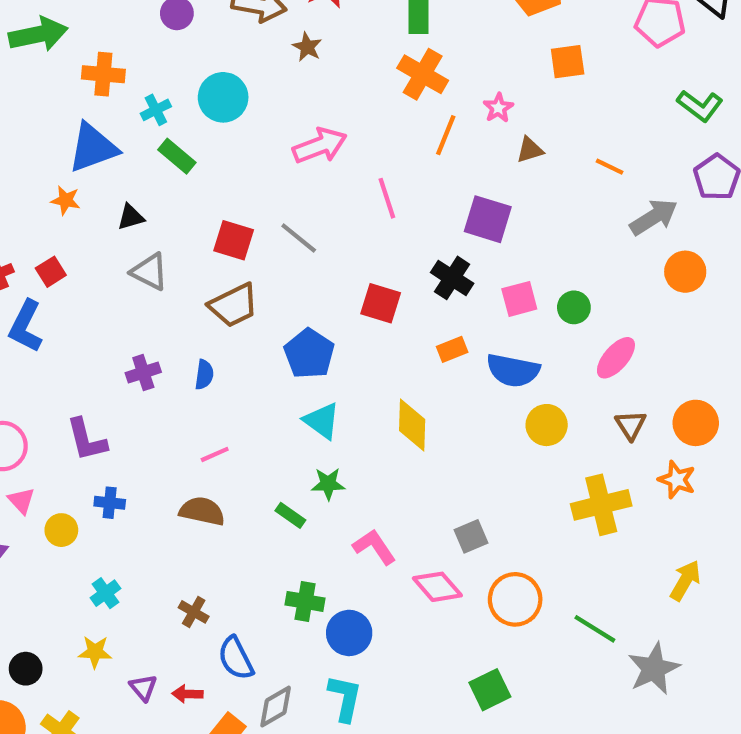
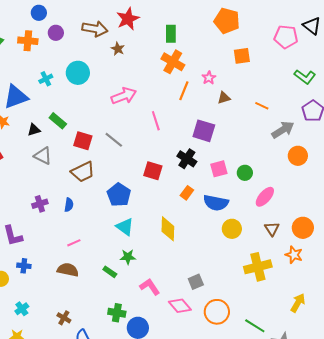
orange cross: (103, 74) -> (28, 41), moved
green rectangle: (177, 156) -> (58, 121), moved
orange rectangle: (452, 349) -> (187, 193), turned -32

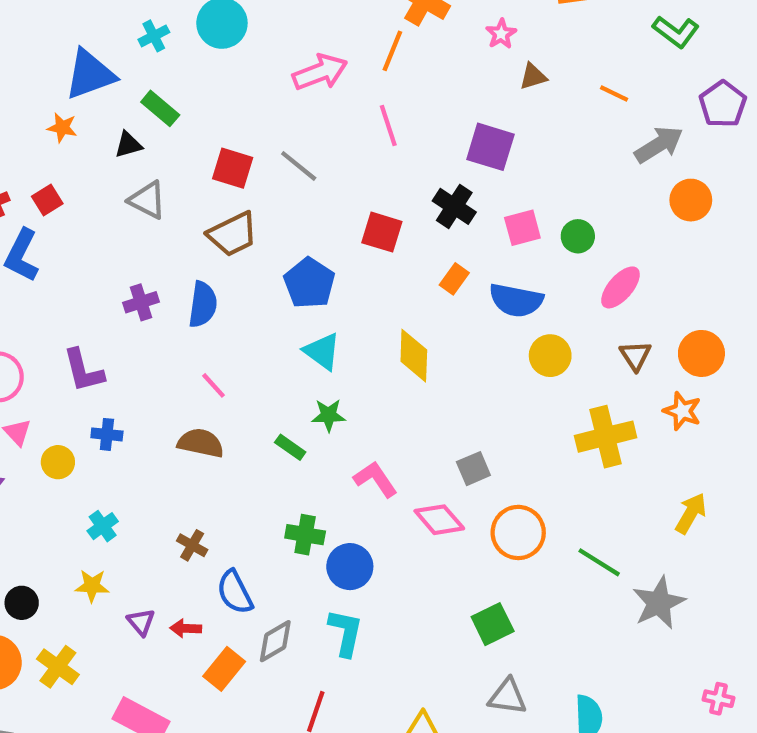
green L-shape: (305, 77) -> (676, 32), moved
orange line: (184, 91) -> (392, 51), moved
green rectangle: (58, 121) -> (160, 108), moved
blue semicircle: (69, 205) -> (203, 304), size x1.5
pink line: (74, 243) -> (213, 385), turned 72

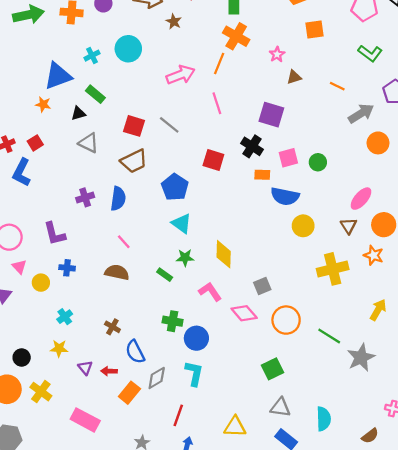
orange rectangle: (454, 279) -> (262, 175), moved, turned 56
pink ellipse: (620, 287) -> (361, 199), moved
yellow diamond: (414, 356) -> (224, 254), moved

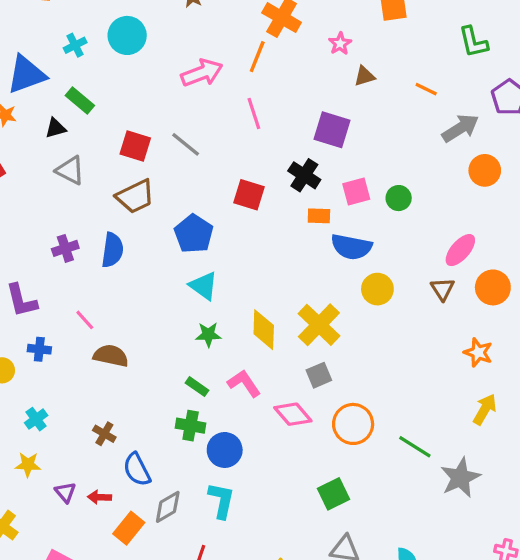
green L-shape: (370, 53) -> (473, 42), turned 40
pink line: (124, 242) -> (85, 320), moved
orange star: (373, 255) -> (478, 352), moved
yellow cross: (333, 269) -> (319, 325), moved, turned -32
green rectangle: (165, 275) -> (197, 387), moved

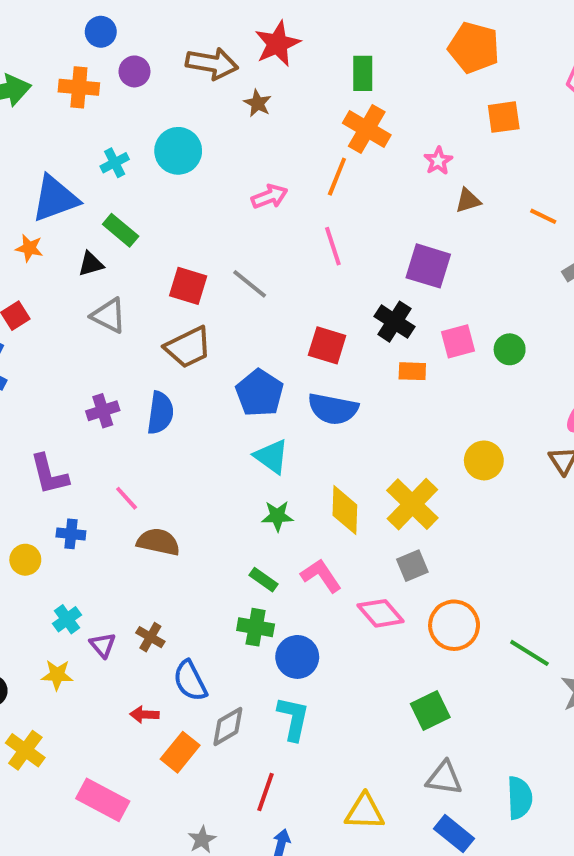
pink arrow: (202, 73) -> (269, 196), size x0.7
blue semicircle: (351, 247) -> (333, 409), moved
purple triangle: (65, 492) -> (103, 645), moved

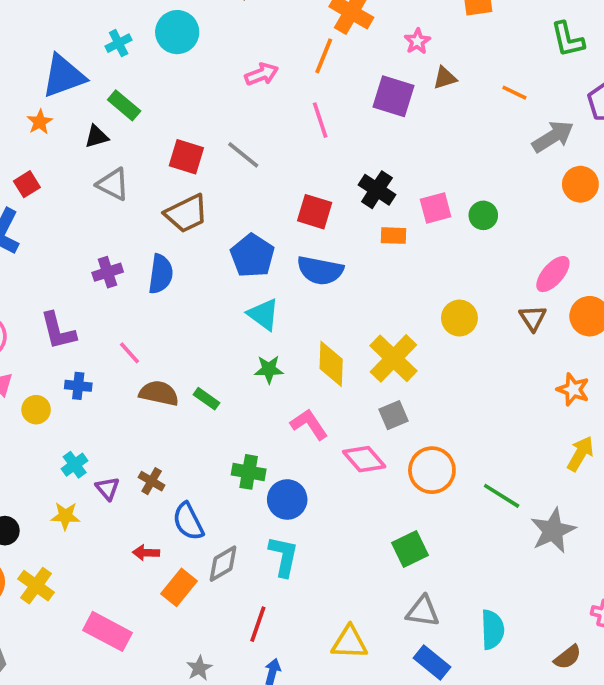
orange star: (29, 248) -> (40, 122), turned 30
purple square: (428, 266) -> (393, 96), moved
green rectangle: (263, 580) -> (207, 399), moved

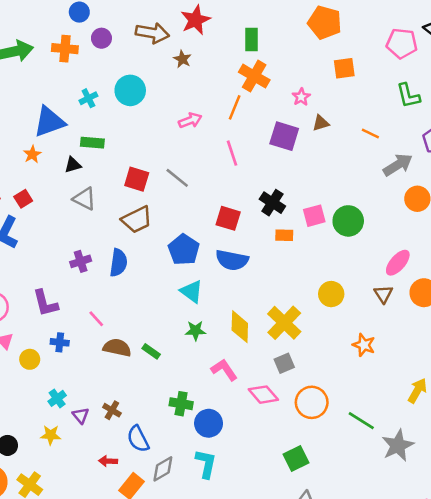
green rectangle: (124, 105) -> (92, 143), turned -35
green circle: (483, 215) -> (348, 221), size x1.5
orange star: (573, 389) -> (364, 345), moved

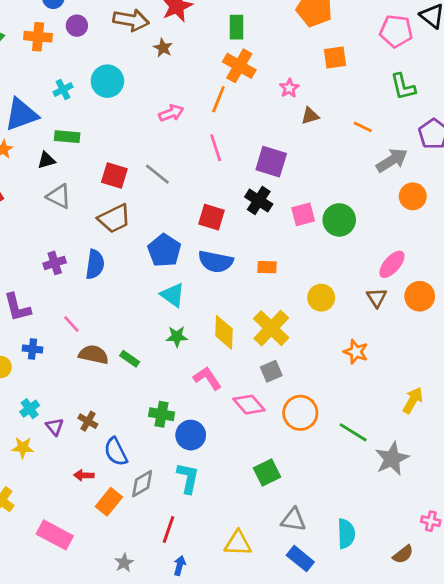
purple square: (284, 136) -> (271, 162), moved
orange rectangle: (284, 235) -> (267, 267), moved
green square: (296, 458) -> (267, 473), moved

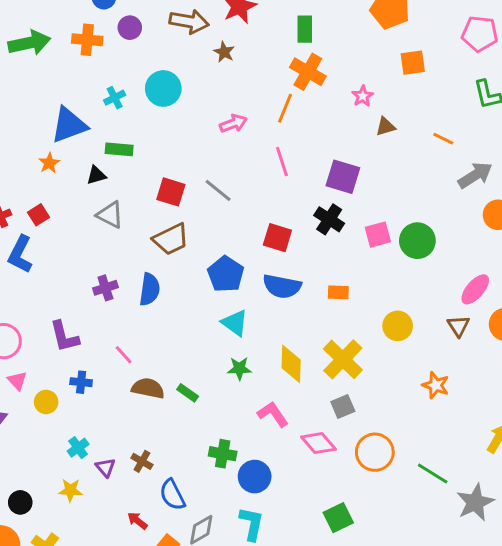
red arrow: (84, 475) -> (137, 521), turned 36

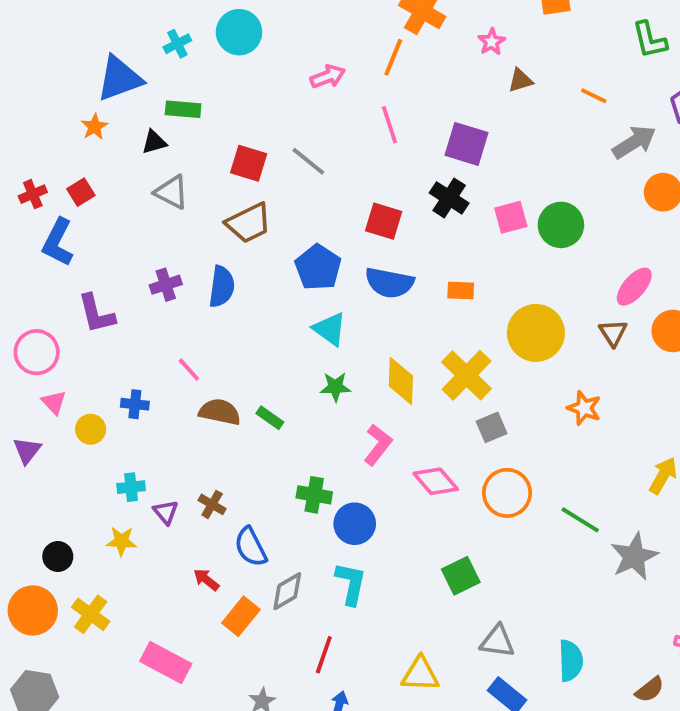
yellow circle: (398, 326) -> (536, 333), size x1.5
purple L-shape: (64, 337) -> (96, 314), moved
gray square: (343, 407) -> (492, 427), moved
pink L-shape: (273, 414) -> (378, 445), turned 72
cyan cross: (78, 448) -> (131, 487), turned 30

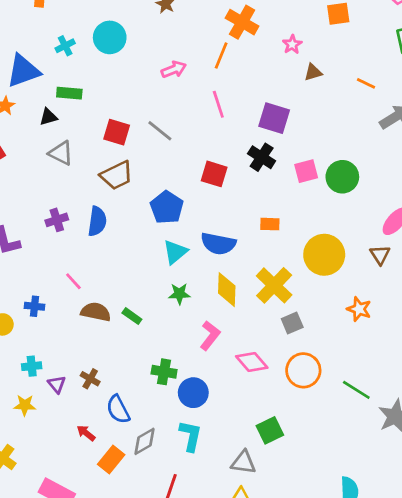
blue semicircle: (389, 283) -> (218, 244), moved
cyan triangle: (330, 329) -> (175, 252), turned 44
gray triangle: (497, 641) -> (243, 462), moved

